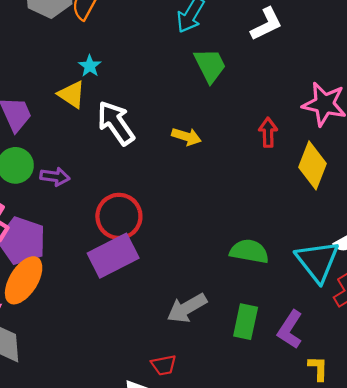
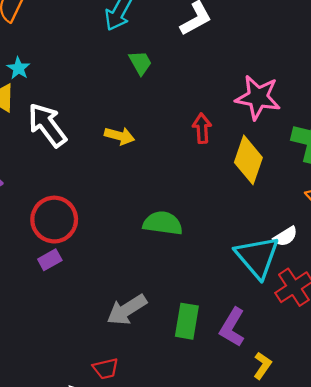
green trapezoid: (210, 65) -> (140, 63), size x0.7
green semicircle: (249, 251) -> (163, 223), moved
purple rectangle: (113, 256) -> (50, 260), size x0.5
yellow L-shape: (318, 368) -> (262, 366), turned 36

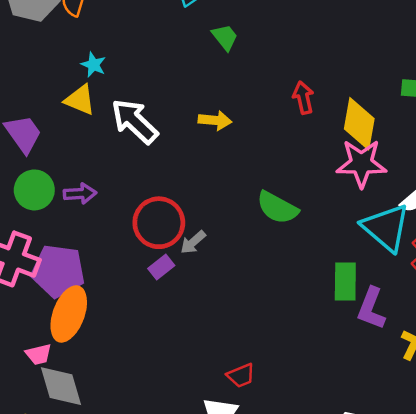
pink star: (258, 97) -> (361, 163), moved
green semicircle: (163, 223) -> (277, 208), turned -150
gray arrow: (127, 310) -> (193, 242), moved, size x0.6
green rectangle: (187, 321) -> (345, 281), moved

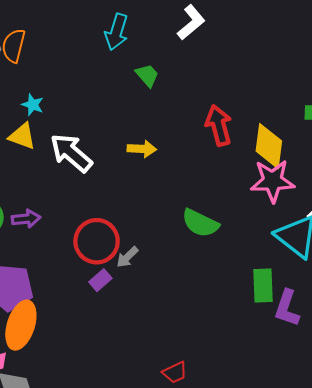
red arrow: (303, 98) -> (219, 125), size x1.4

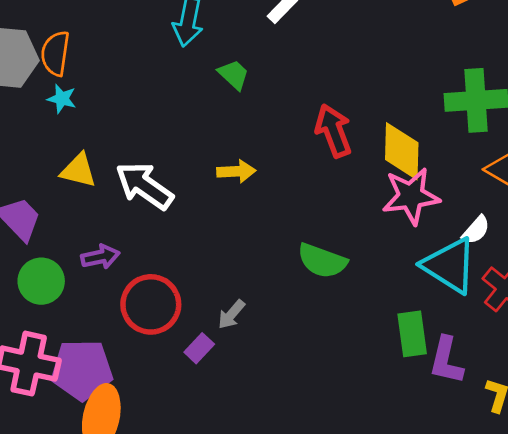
cyan star: (33, 105) -> (62, 99), moved
purple arrow: (26, 219) -> (100, 257), moved
red circle: (97, 241) -> (151, 304), moved

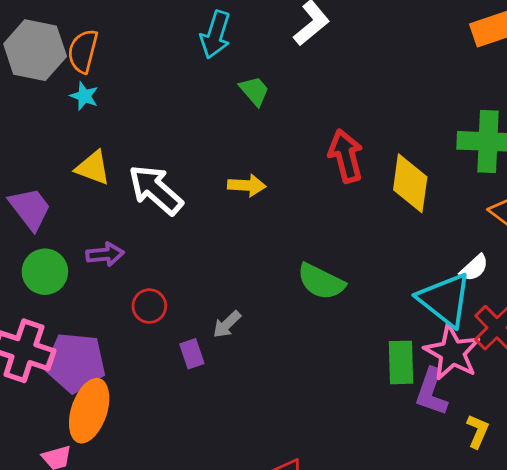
pink star: (411, 196) -> (452, 352), moved, turned 30
red circle: (151, 304) -> (149, 306), size x0.6
purple rectangle: (199, 348) -> (192, 354), turned -68

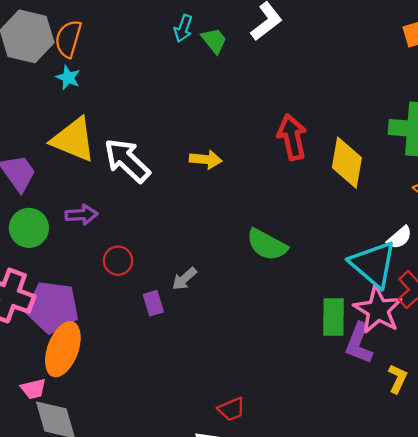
cyan arrow: (215, 35) -> (183, 28), size x0.7
green trapezoid: (254, 91) -> (214, 41), moved
yellow triangle: (93, 168) -> (73, 140), size x1.5

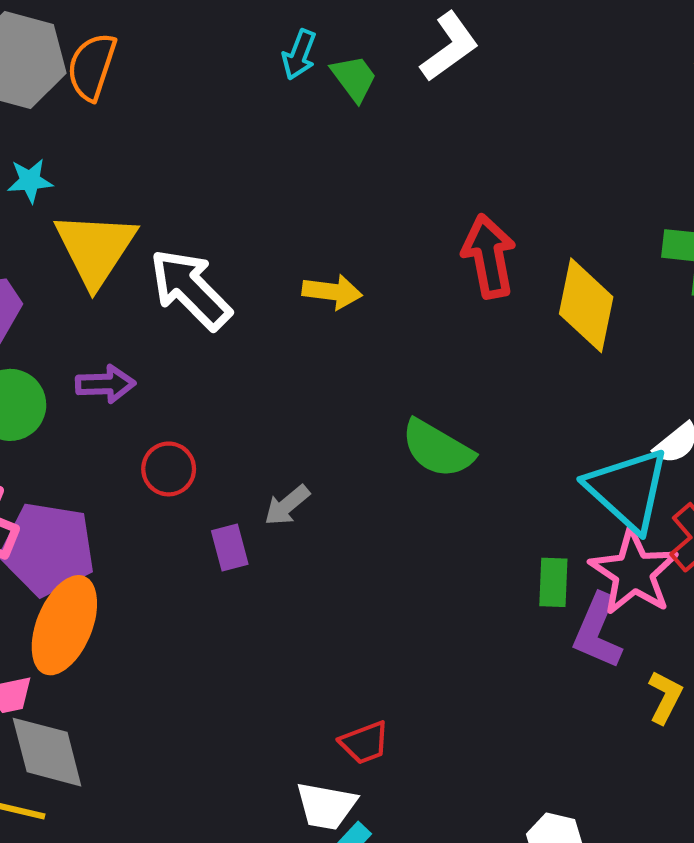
cyan star: (68, 77) -> (30, 181), moved, turned -30
yellow triangle: (73, 140) -> (95, 249), turned 39
green rectangle: (334, 317) -> (553, 582), size x0.7

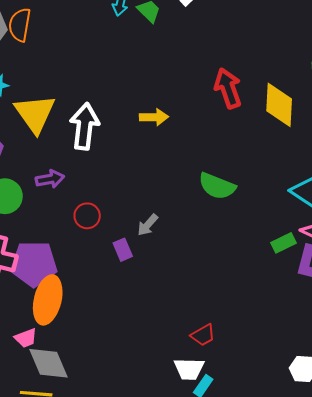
white arrow: (190, 289) -> (84, 126), turned 60
green rectangle: (553, 582) -> (284, 243), turned 70

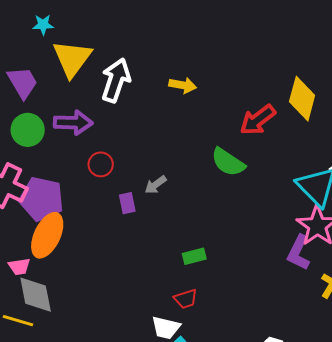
red arrow: (228, 88) -> (258, 120), moved, turned -120
purple arrow: (50, 179) -> (73, 123), size x1.4
green rectangle: (284, 243) -> (194, 256), moved

